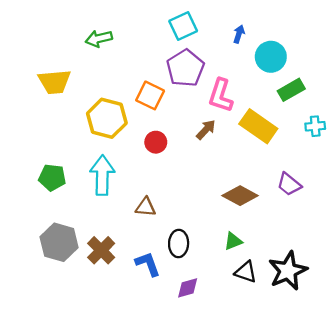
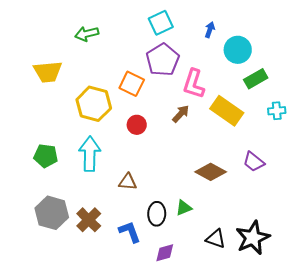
green triangle: (233, 241) -> (184, 208), moved

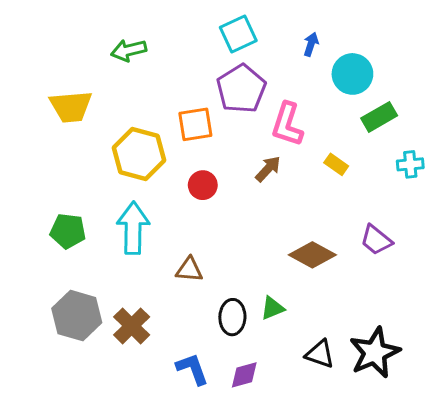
orange square: (132, 84) -> (195, 124), turned -35
yellow rectangle: (227, 111) -> (336, 164), size x0.5
blue L-shape: (130, 232) -> (192, 369), moved

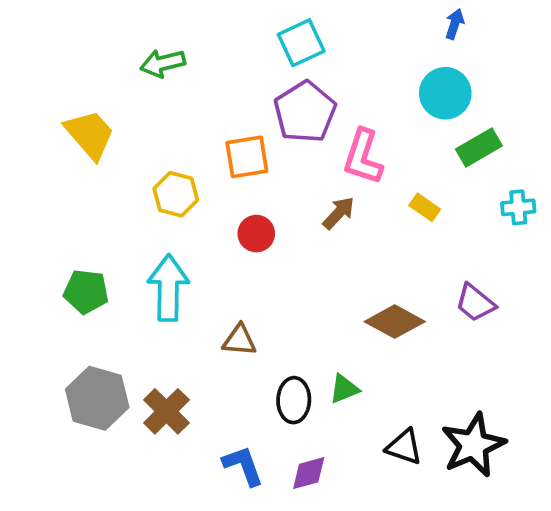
blue arrow: (311, 44) -> (455, 24), moved
yellow trapezoid: (71, 107) -> (90, 134), turned -126
yellow hexagon: (139, 154) -> (176, 194), size x0.7

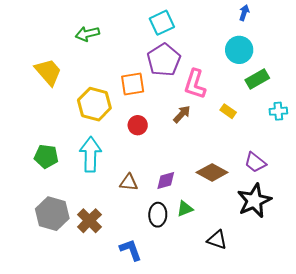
yellow hexagon: (176, 194) -> (94, 104), size x1.4
black star: (473, 445) -> (254, 201), moved
purple diamond: (309, 473) -> (166, 180), moved

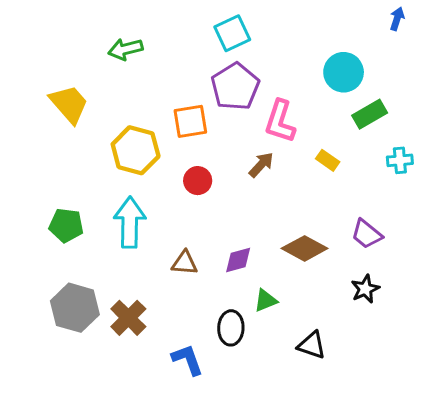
blue arrow: (244, 13) -> (397, 19), moved
black star: (254, 201) -> (365, 289), size x0.6
black ellipse: (158, 215) -> (231, 328), moved

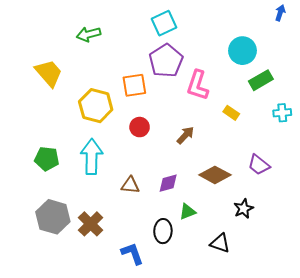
brown arrow: (261, 165) -> (185, 135), moved
black star: (365, 289) -> (244, 209), moved

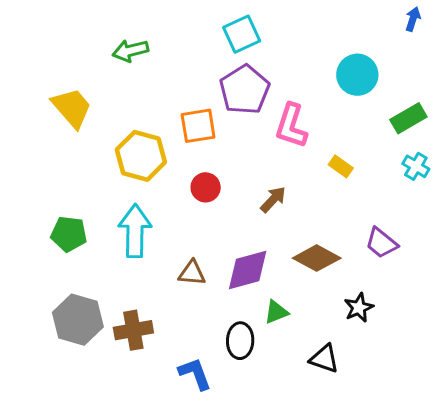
green rectangle: (261, 80) -> (408, 118), moved
cyan cross: (282, 113) -> (416, 166), turned 36
purple diamond: (168, 183) -> (248, 270), size x1.5
brown cross: (91, 224) -> (133, 330), turned 35

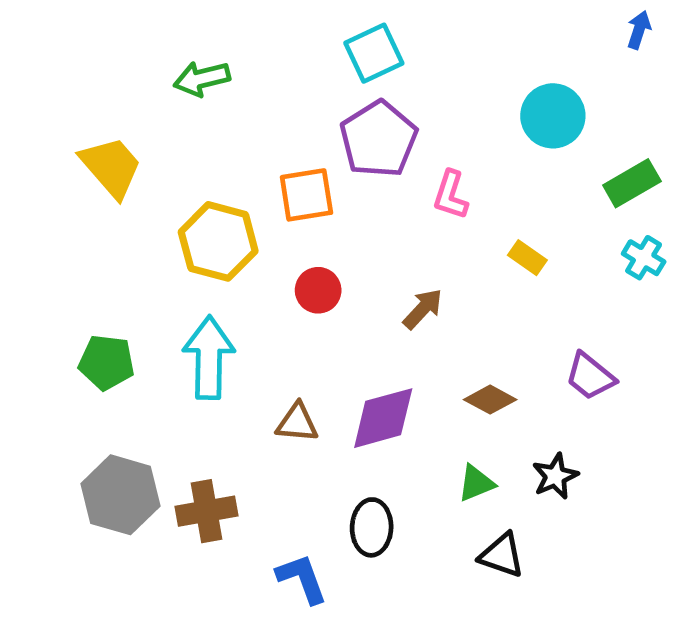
pink L-shape: (291, 126) -> (451, 195), size x0.7
brown diamond: (317, 258) -> (490, 400), size x0.7
green triangle: (276, 312) -> (476, 483), moved

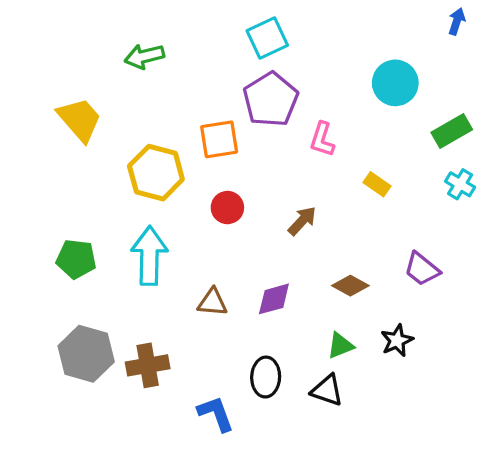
purple diamond: (383, 418) -> (274, 299), size x0.7
black triangle: (502, 555) -> (327, 390), moved

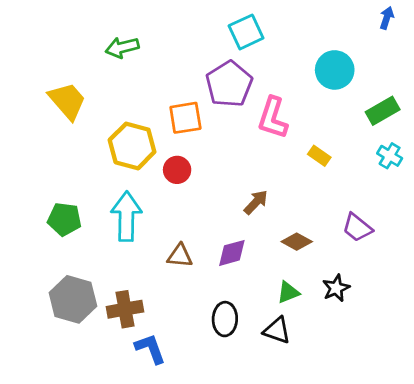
cyan square: (267, 38) -> (246, 32), moved
pink L-shape: (322, 139) -> (273, 118), size x1.4
red circle: (227, 208) -> (177, 170), moved
brown arrow: (302, 221) -> (256, 202), moved
blue L-shape: (216, 414) -> (150, 349), moved

